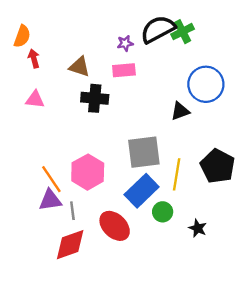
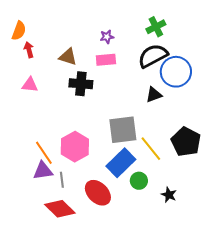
black semicircle: (158, 29) -> (153, 56), moved
yellow line: (177, 174) -> (151, 149), turned -48
red diamond: (70, 245) -> (60, 209), turned 64

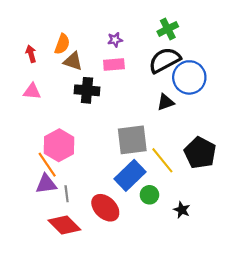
orange semicircle: (19, 31) -> (62, 44), moved
pink hexagon: (75, 147) -> (59, 145), moved

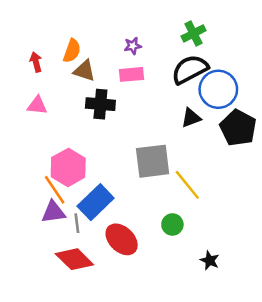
black pentagon: (200, 153) -> (238, 128), moved
blue rectangle: (130, 175) -> (96, 202), moved
black star: (182, 210) -> (210, 260), moved

